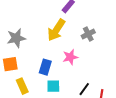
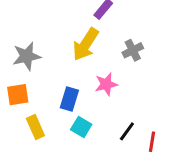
cyan square: (53, 86) -> (81, 127), turned 32

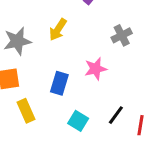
yellow arrow: (86, 44) -> (58, 30), moved, size x0.7
cyan square: (81, 127) -> (78, 121), moved

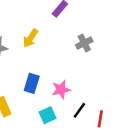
pink star: (96, 69) -> (61, 90), moved
cyan square: (78, 121) -> (48, 115), turned 35

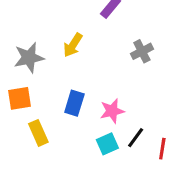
cyan square: (48, 115) -> (107, 144), moved

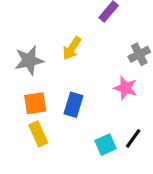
orange square: (20, 98) -> (35, 103), moved
pink star: (112, 111) -> (125, 88), moved, turned 30

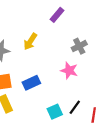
blue rectangle: (73, 105) -> (31, 83), turned 48

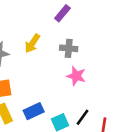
gray cross: (79, 46) -> (69, 48), moved, turned 32
blue rectangle: (31, 83) -> (34, 111), moved

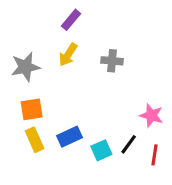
purple rectangle: (62, 13) -> (71, 20), moved
pink star: (76, 76) -> (151, 115), moved

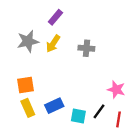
gray star: (25, 67) -> (28, 41), moved
cyan square: (101, 150) -> (78, 116), turned 35

